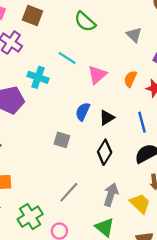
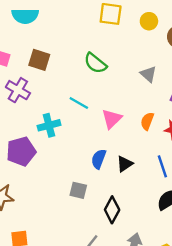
cyan cross: (38, 77) -> (49, 125), turned -30
black diamond: (105, 152) -> (112, 210), moved

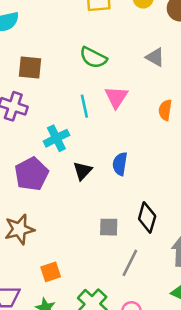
cyan line: (79, 103) -> (84, 106), turned 60
pink triangle: (112, 119) -> (116, 97), moved
black triangle: (125, 164) -> (83, 171), moved
gray square: (78, 190) -> (109, 227), moved

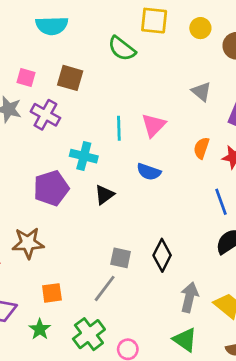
green semicircle: (93, 58) -> (122, 49), moved
cyan cross: (56, 138) -> (84, 156), turned 30
blue semicircle: (120, 164) -> (149, 172), moved, turned -90
gray line: (130, 263) -> (105, 288), moved

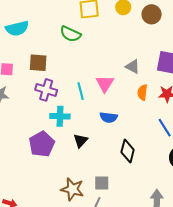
gray triangle: (201, 91) -> (133, 66), moved
purple cross: (45, 115) -> (46, 90), moved
brown star: (28, 243) -> (72, 189), moved, turned 30
black diamond: (162, 255) -> (128, 151), moved

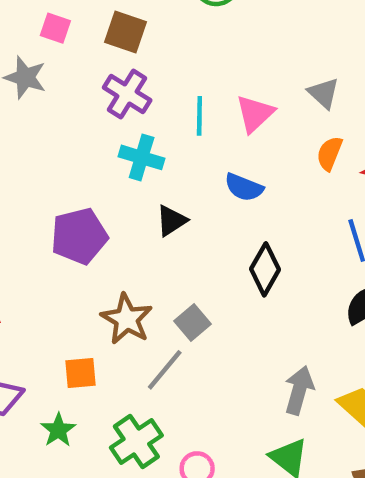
purple pentagon: (42, 144) -> (79, 236), moved
gray square: (102, 183) -> (192, 322), turned 35

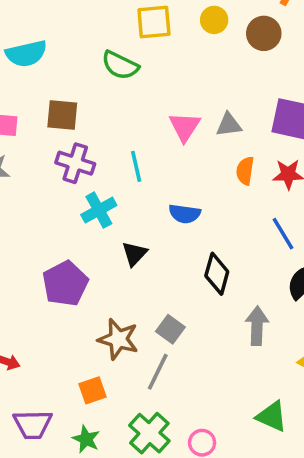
gray triangle: (323, 93) -> (229, 125), turned -36
pink triangle: (255, 114) -> (185, 127), moved
cyan cross: (142, 157) -> (99, 210), turned -32
gray arrow: (299, 390) -> (257, 326), moved

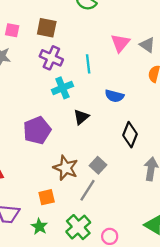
gray triangle: (229, 125) -> (147, 45), turned 35

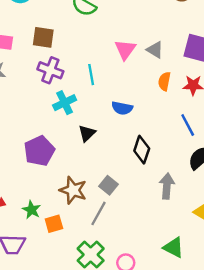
green star: (39, 226) -> (32, 210), moved

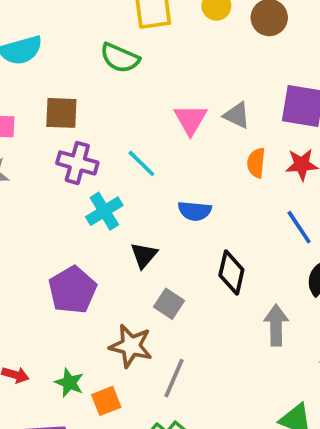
cyan line: (91, 75) -> (141, 163), turned -30
gray square: (108, 185) -> (169, 304), moved

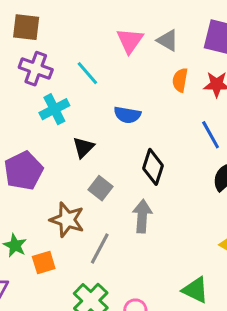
gray arrow: (276, 325) -> (142, 216), moved

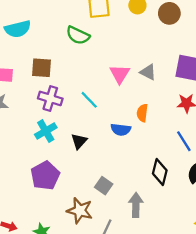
orange semicircle: (180, 80) -> (142, 113), moved
cyan cross: (54, 109) -> (46, 131), moved
black triangle: (83, 147) -> (79, 141), moved
black diamond: (153, 167) -> (160, 172), moved

